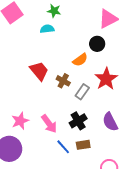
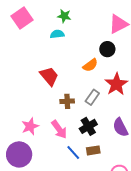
brown cross: (63, 81) -> (67, 101), moved, turned -32

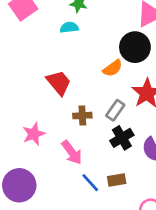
black circle: (107, 49) -> (135, 47), size x1.5
pink star: (30, 126) -> (34, 134), moved
black cross: (88, 126) -> (122, 138), moved

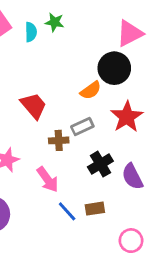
cyan semicircle: (69, 27) -> (31, 32), moved, turned 96
gray rectangle: (115, 110) -> (82, 127), moved, turned 30

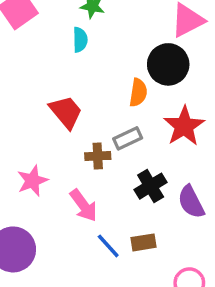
cyan semicircle: (31, 32) -> (80, 40), moved
orange semicircle: (91, 90) -> (138, 93), turned -45

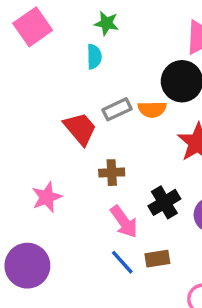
orange semicircle: (138, 93) -> (152, 109), turned 80
gray rectangle: (128, 138) -> (117, 109), moved
pink arrow: (84, 205) -> (124, 222), moved

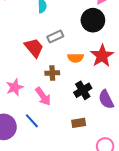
orange semicircle: (152, 109) -> (76, 58), moved
pink arrow: (124, 222) -> (43, 96), moved
blue line: (122, 262) -> (32, 121), moved

